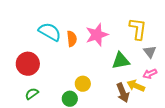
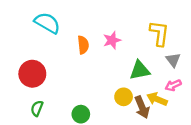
cyan semicircle: (50, 32) -> (47, 23), moved
pink star: (97, 35) -> (112, 40), size x0.7
yellow circle: (83, 84) -> (124, 97), moved
green semicircle: (32, 94) -> (37, 108), turned -32

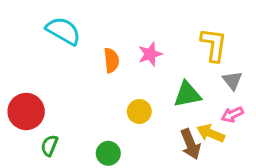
red circle: (32, 74) -> (26, 111), moved
yellow circle: (124, 97) -> (139, 111), moved

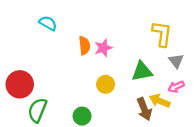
cyan semicircle: (63, 31) -> (48, 23), size x0.7
pink star: (150, 54) -> (103, 48), moved
green semicircle: (49, 146) -> (37, 110), size x1.5

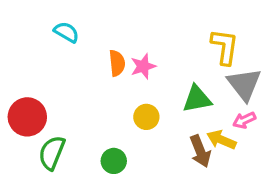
gray triangle: (176, 61) -> (244, 84), size x1.6

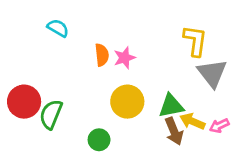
green triangle: (197, 99) -> (171, 106), moved
yellow circle: (146, 117) -> (127, 102), size x1.5
pink arrow: (244, 120) -> (219, 126), moved
green semicircle: (52, 153) -> (51, 114), moved

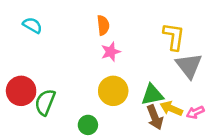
cyan semicircle: (58, 28) -> (32, 25), moved
orange semicircle: (102, 55) -> (103, 25), moved

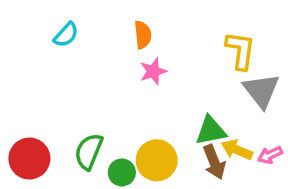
cyan semicircle: (32, 25) -> (66, 35), moved, turned 102
red circle: (21, 91) -> (29, 159), moved
yellow circle: (113, 91) -> (157, 160), moved
green semicircle: (45, 102) -> (89, 152), moved

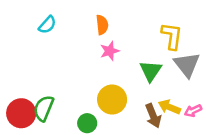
green triangle: (211, 131) -> (151, 71), moved, turned -45
green semicircle: (89, 152) -> (44, 108), moved
yellow circle: (157, 160) -> (112, 100), moved

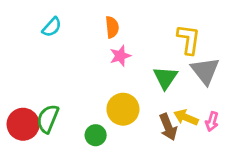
pink arrow: (193, 111) -> (212, 122), turned -49

